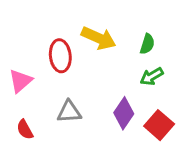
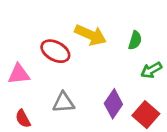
red ellipse: (60, 56) -> (55, 51), turned -56
green arrow: (152, 76) -> (151, 70), moved
pink triangle: (20, 81) -> (19, 74), turned 35

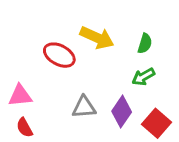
green arrow: (151, 70) -> (143, 77), moved
pink triangle: (19, 74) -> (20, 96), moved
gray triangle: (63, 102) -> (84, 107), moved

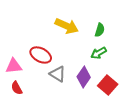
red ellipse: (59, 55) -> (41, 55), moved
gray triangle: (84, 107) -> (58, 74), turned 36

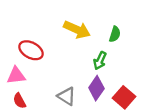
green arrow: (99, 53) -> (100, 61), moved, turned -35
red ellipse: (41, 55) -> (31, 50), moved
gray triangle: (58, 74) -> (67, 96), moved

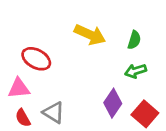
green arrow: (100, 61) -> (136, 71), moved, turned 48
gray triangle: (67, 96) -> (54, 112), moved

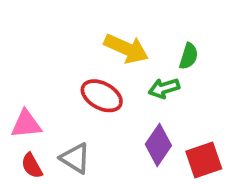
red ellipse: (36, 59) -> (102, 96), moved
green arrow: (136, 71) -> (164, 88), moved
red square: (145, 114) -> (204, 160), turned 30

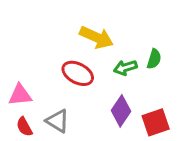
green semicircle: (189, 56) -> (154, 59), moved

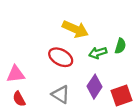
gray triangle: (58, 121) -> (61, 94), moved

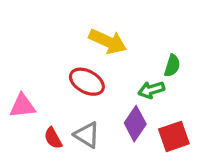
green arrow: (98, 53) -> (151, 90), moved
red semicircle: (19, 99) -> (53, 138), moved

